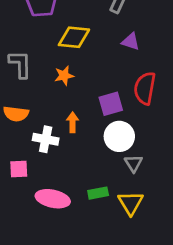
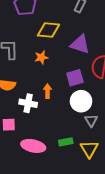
purple triangle: (131, 42) -> (80, 44), moved, size x1.5

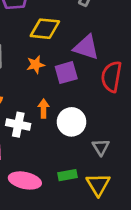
purple square: (75, 78) -> (66, 73), moved
white circle: (81, 101) -> (72, 122), moved

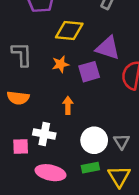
white circle: (72, 122) -> (94, 140), moved
white cross: (18, 125) -> (44, 134), moved

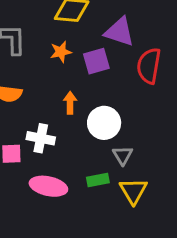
white circle: (94, 140) -> (104, 123), moved
gray triangle: (122, 141) -> (123, 155), moved

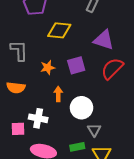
purple triangle: (120, 32) -> (104, 40), moved
orange star: (61, 52) -> (48, 67), moved
red semicircle: (149, 66) -> (112, 69), turned 35

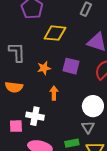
purple square: (76, 65) -> (71, 66), turned 30
white circle: (82, 108) -> (93, 106), moved

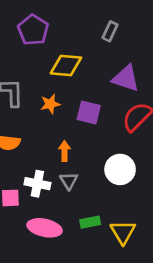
orange star: (44, 68) -> (50, 104), moved
gray triangle: (88, 127) -> (69, 181), moved

